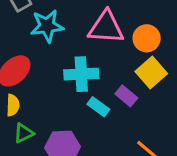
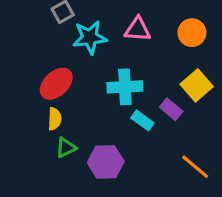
pink triangle: (106, 27) -> (138, 29), moved, size x0.7
orange circle: (147, 38) -> (192, 33), moved

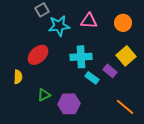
yellow semicircle: (55, 119) -> (18, 77), moved

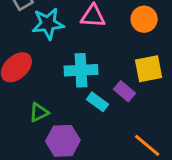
yellow square: (126, 56) -> (149, 69), turned 30
green triangle: (44, 95) -> (39, 112), moved

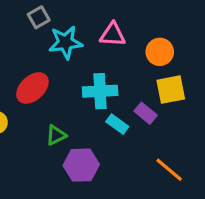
orange circle: (144, 19) -> (160, 52), moved

